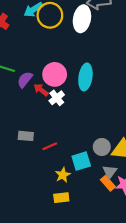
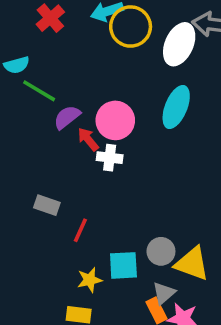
cyan ellipse: (85, 77) -> (176, 107), moved
white cross: (57, 98) -> (110, 158), turned 32
red line: (50, 146) -> (80, 230), turned -56

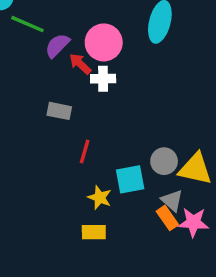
gray rectangle: (47, 205) -> (59, 111), moved
yellow star: (90, 280) -> (100, 198), turned -30
gray triangle: (164, 293) -> (172, 201), turned -30

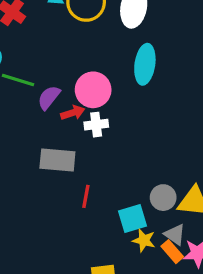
red arrow: (80, 64) -> (73, 113), turned 125
gray rectangle: (59, 111) -> (57, 160), size x1.5
yellow star: (100, 198) -> (144, 240), moved

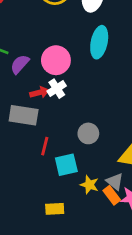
red arrow: (73, 113) -> (39, 92), moved
white cross: (96, 125) -> (57, 89), turned -30
gray circle: (163, 198) -> (88, 133), moved
cyan square: (133, 218) -> (66, 165), moved

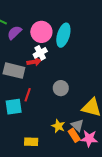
cyan ellipse: (99, 42) -> (63, 35), moved
red arrow: (39, 92) -> (34, 62), moved
cyan square: (66, 165) -> (14, 107), moved

